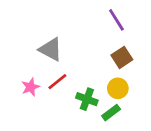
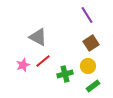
green cross: (87, 99) -> (65, 74), turned -35
green rectangle: (111, 113) -> (93, 86), moved

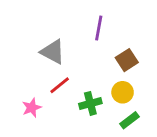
purple line: (87, 15) -> (99, 28), moved, turned 42
pink star: (23, 65) -> (32, 108), moved

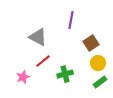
yellow circle: (123, 92) -> (98, 63), moved
green rectangle: (130, 120) -> (100, 82), moved

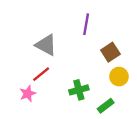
red line: (43, 61) -> (41, 74), moved
green rectangle: (100, 82) -> (106, 106), moved

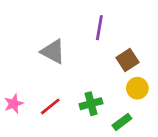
red line: (41, 74) -> (50, 106), moved
pink star: (28, 94) -> (14, 104), moved

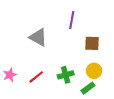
brown square: (128, 60) -> (92, 43), turned 35
yellow circle: (137, 88) -> (94, 71), moved

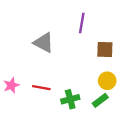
green cross: (66, 75) -> (70, 99), moved
red line: (36, 77) -> (41, 88), turned 49

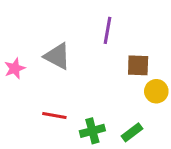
yellow circle: (107, 81) -> (156, 91), moved
pink star: (11, 85) -> (15, 68), moved

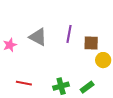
purple line: (108, 30) -> (69, 34), moved
red line: (54, 116) -> (24, 83), moved

